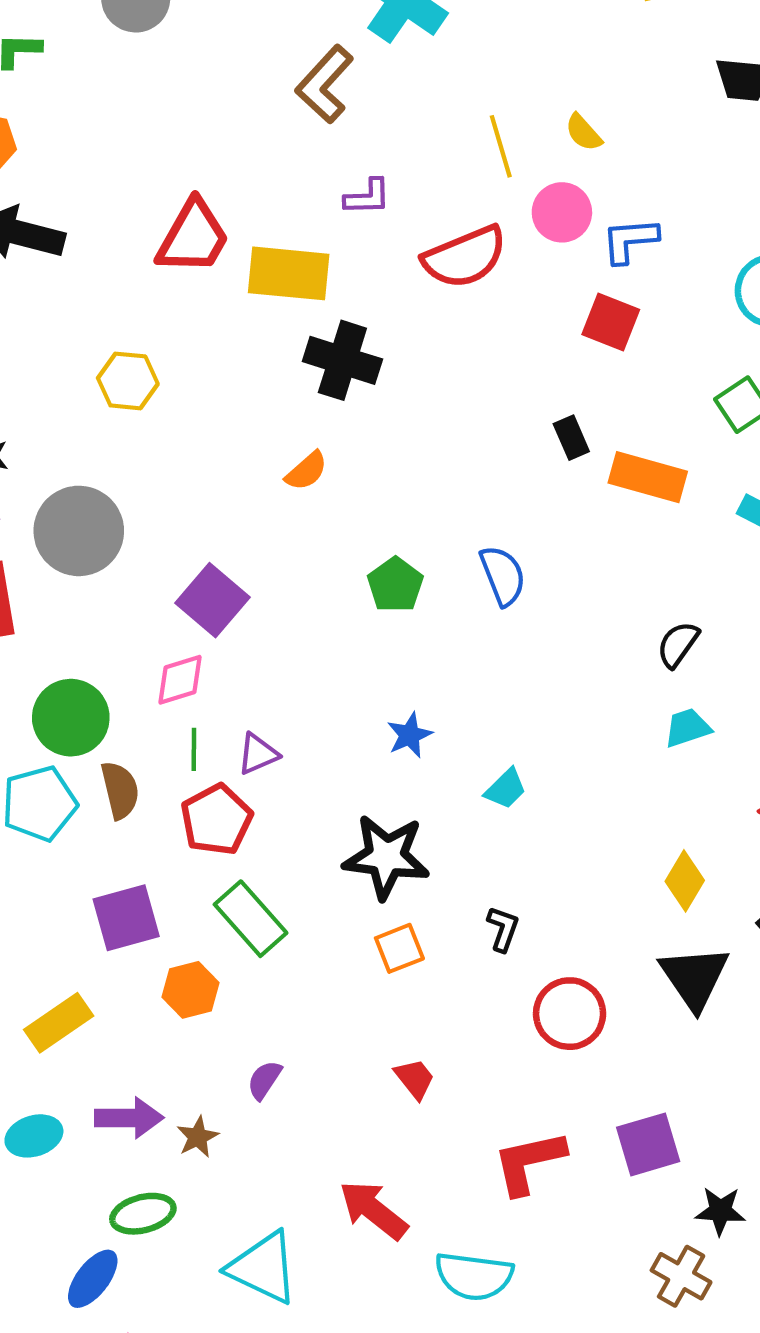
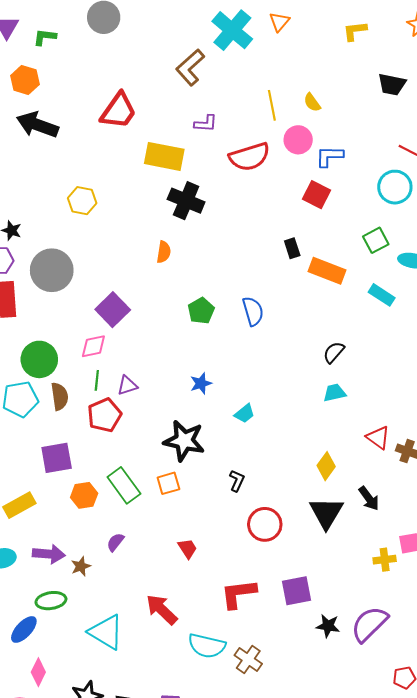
red trapezoid: (193, 237) -> (118, 111), moved
orange semicircle: (306, 471) -> (164, 252), turned -45
green rectangle: (251, 919) -> (124, 485), moved
orange square: (399, 948) -> (168, 483), moved
brown cross: (681, 1276) -> (248, 660), moved

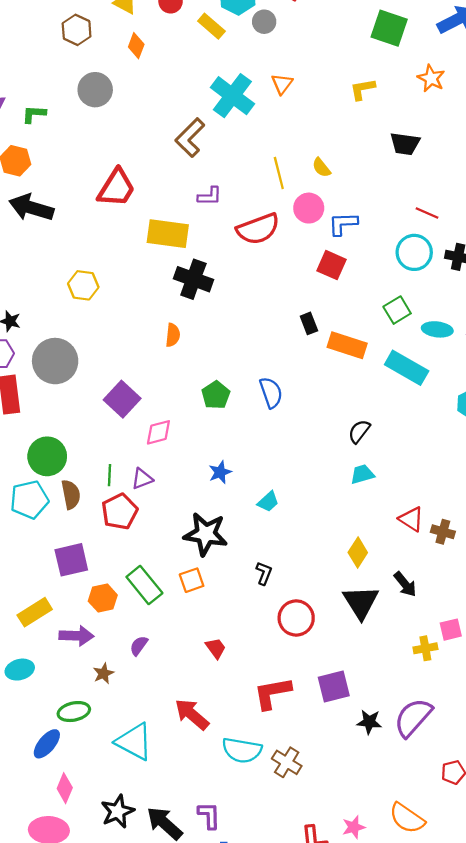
cyan rectangle: (382, 295) -> (407, 368), size x1.5
pink diamond: (93, 346) -> (158, 432), moved
purple arrow: (49, 554) -> (76, 636), moved

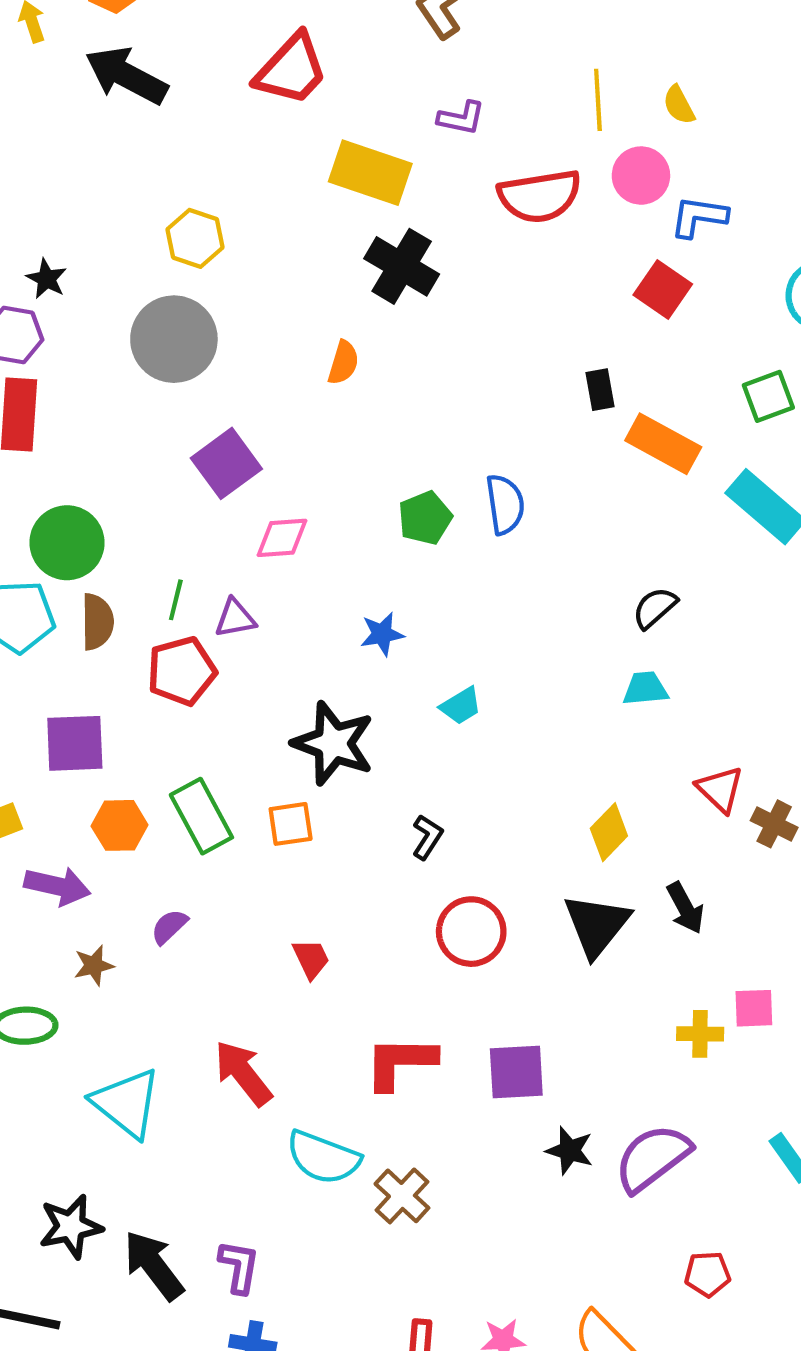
gray circle: (55, 361) -> (174, 339), moved
green pentagon: (216, 395) -> (425, 518), moved

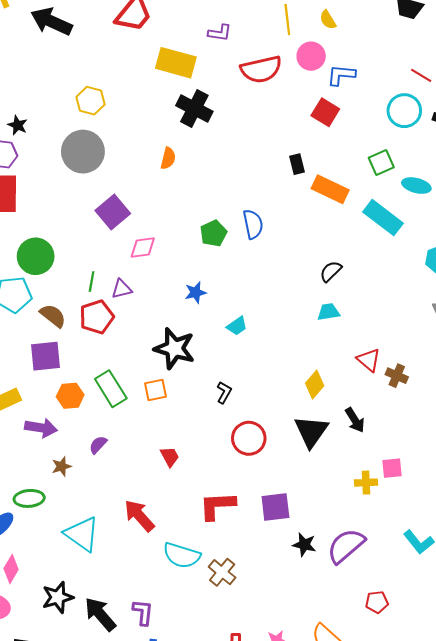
brown semicircle: (97, 622) -> (53, 316), moved, turned -48

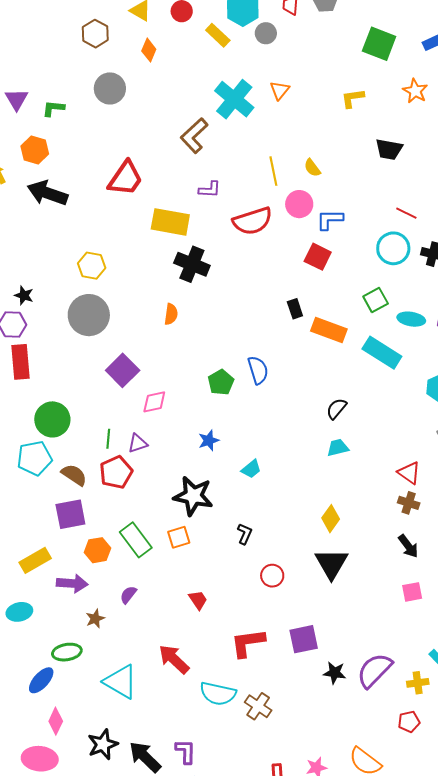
red triangle: (369, 360) -> (409, 473), moved
black arrow: (355, 420) -> (408, 546), moved
red circle: (249, 438) -> (272, 576), size x0.7
yellow cross: (366, 483) -> (418, 683), moved

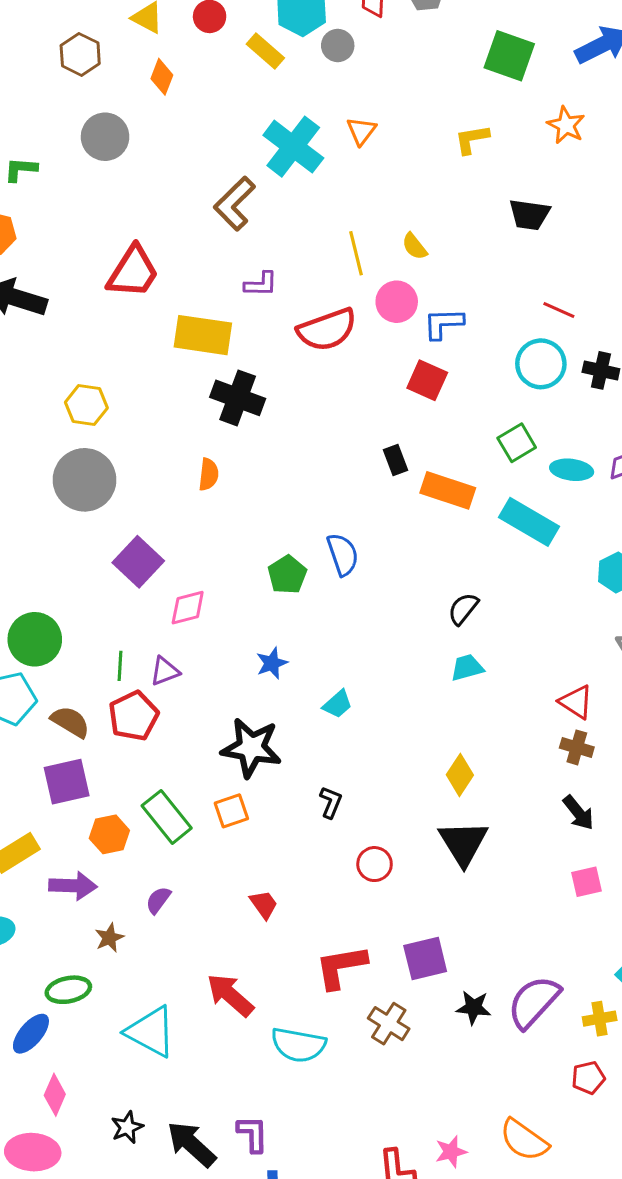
brown cross: (258, 706) -> (389, 1024), moved
black star: (103, 744) -> (127, 1127), size x0.7

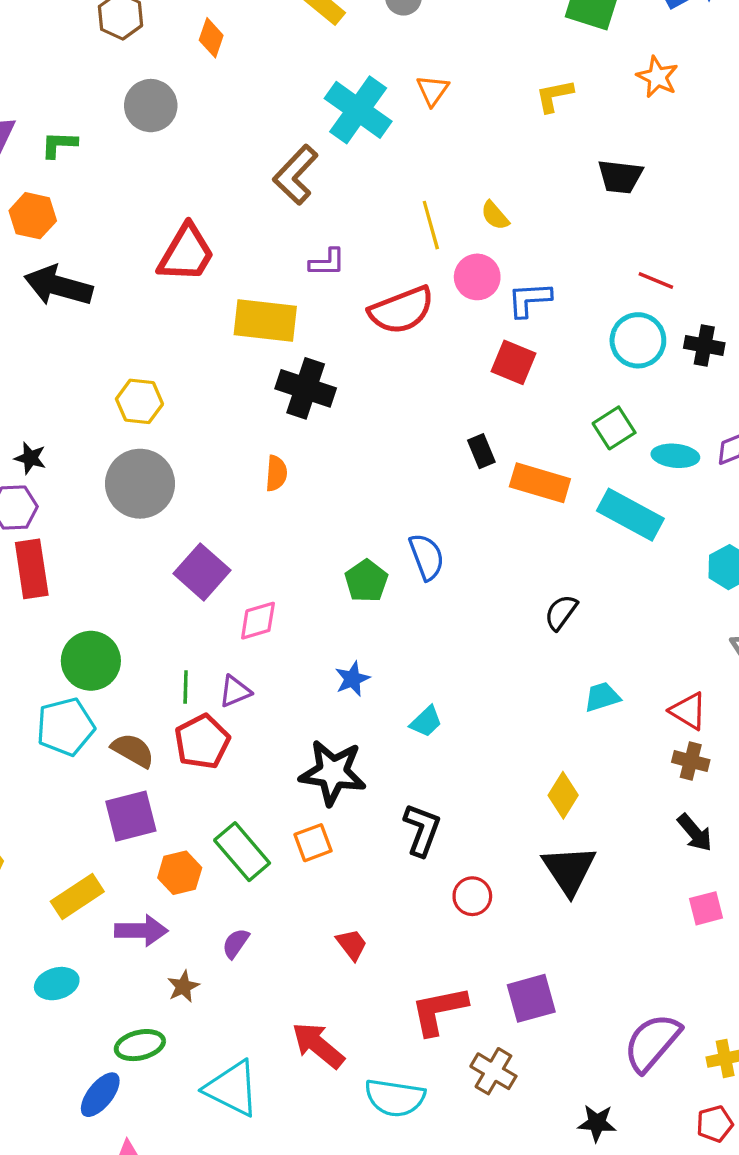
cyan trapezoid: (467, 668) -> (602, 697), moved
black L-shape: (331, 802) -> (422, 830), size x1.5
black star: (474, 1008) -> (597, 1123), moved

